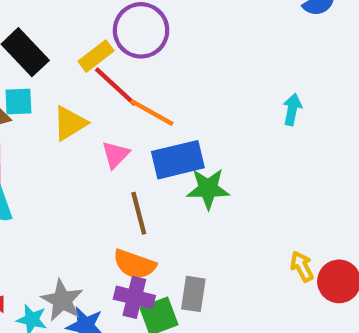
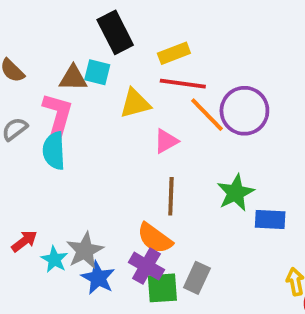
purple circle: (141, 30) -> (244, 111), moved
red line: (115, 87) -> (183, 84), turned -51
blue rectangle: (178, 160) -> (270, 219), moved, size x0.7
green star: (208, 189) -> (236, 193), turned 30

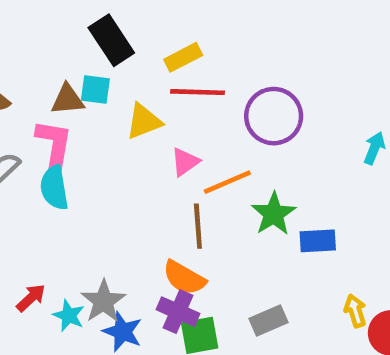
orange line: (207, 115) -> (227, 182), moved, turned -63
gray rectangle: (197, 278) -> (269, 320), moved, turned 48

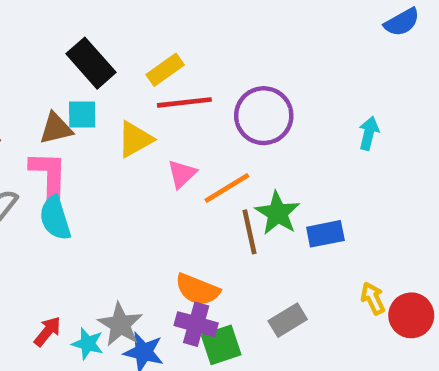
brown line: (198, 226) -> (249, 232), moved

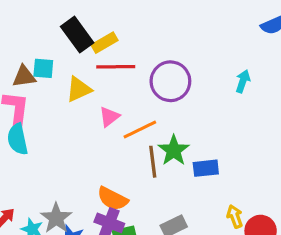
black rectangle: (91, 63) -> (77, 35), moved
cyan arrow: (369, 133) -> (243, 81), moved

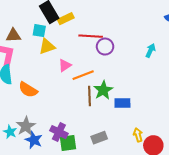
red line: (116, 67) -> (91, 36), moved
cyan square: (43, 68) -> (39, 31), moved
purple circle: (170, 81) -> (105, 47), size x0.7
orange semicircle: (113, 199) -> (28, 90), moved

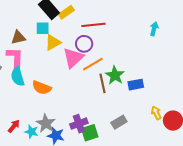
purple circle: (105, 47) -> (84, 44), moved
pink triangle: (65, 65) -> (73, 58), size x1.6
purple cross: (59, 132) -> (79, 124), turned -36

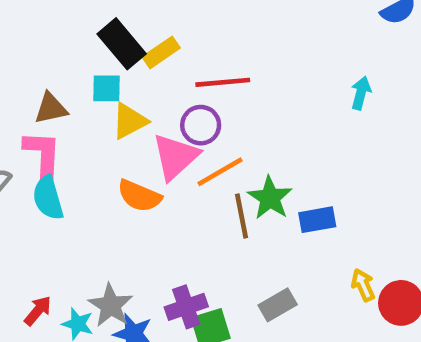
orange semicircle: (42, 88) -> (139, 196), moved

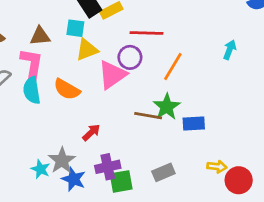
orange line: (220, 172) -> (173, 67), moved, turned -36
orange semicircle: (139, 196) -> (67, 89), moved
brown line: (242, 216) -> (148, 116), turned -76
yellow arrow: (363, 285) -> (217, 167), turned 114
red arrow: (38, 311) -> (91, 132), moved

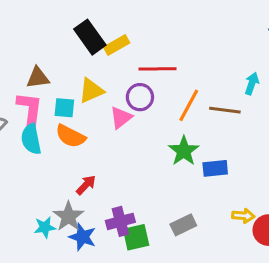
cyan square: (75, 28) -> (64, 108), moved
pink triangle: (112, 75) -> (121, 117), size x0.7
brown line: (148, 116) -> (225, 110), moved
red arrow: (91, 132) -> (86, 185), moved
cyan star: (41, 169) -> (45, 227), turned -30

